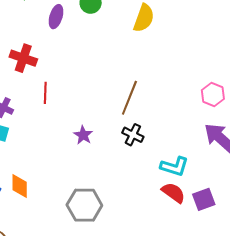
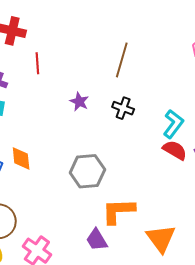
black cross: (133, 135) -> (123, 108), moved
cyan L-shape: (174, 166) -> (173, 124), turned -64

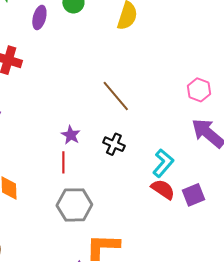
brown line: (122, 60) -> (116, 96), turned -60
red line: (37, 63) -> (63, 162), moved

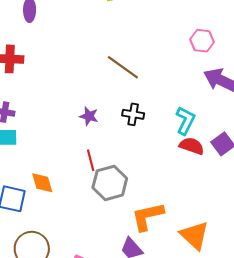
red line: (63, 162) -> (91, 160), moved

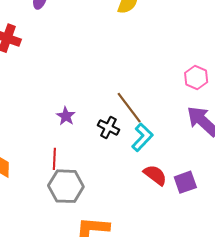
brown line: (123, 67) -> (129, 108), moved
cyan L-shape: (185, 121) -> (142, 137), moved

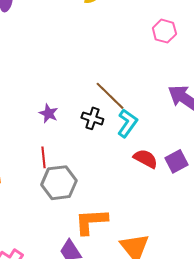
pink hexagon: (196, 78) -> (164, 31), moved

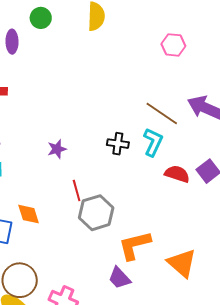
brown line: (110, 96) -> (162, 114), moved
purple star: (49, 113) -> (57, 149), moved, turned -30

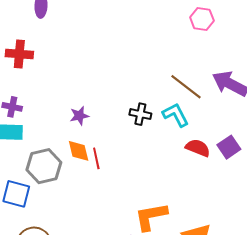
cyan L-shape: (153, 142) -> (176, 115), turned -56
gray hexagon: (96, 213) -> (44, 166), moved
orange diamond: (29, 214) -> (79, 151), moved

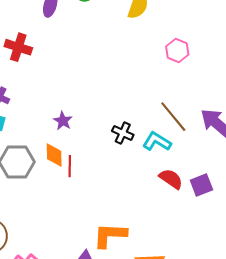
pink hexagon: (202, 19) -> (177, 51), moved
cyan L-shape: (176, 115) -> (157, 142), turned -44
purple star: (79, 116) -> (63, 121), turned 30

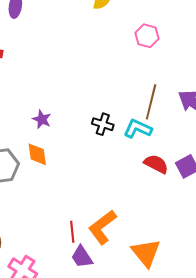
brown line: (173, 117) -> (151, 102), turned 60
red line: (70, 166) -> (72, 232), moved
orange L-shape: (110, 235) -> (102, 227), turned -33

